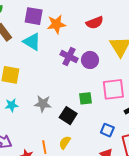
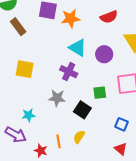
cyan triangle: (32, 42) -> (78, 48), moved
purple cross: (69, 57) -> (69, 72), moved
cyan star: (12, 105) -> (29, 115), moved

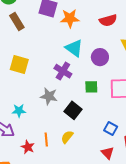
green square: (100, 93) -> (91, 87), moved

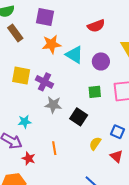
orange star: (70, 18) -> (51, 44), moved
red semicircle: (108, 20) -> (96, 26), moved
purple cross: (63, 71) -> (44, 82), moved
yellow semicircle: (67, 137) -> (95, 144), moved
red star: (28, 147) -> (29, 158), moved

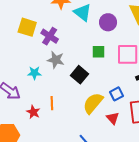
cyan star: (25, 122) -> (34, 73), moved
blue square: (117, 132) -> (117, 94), turned 32
yellow semicircle: (95, 144) -> (93, 103), size x1.6
red star: (29, 158) -> (33, 112), moved

